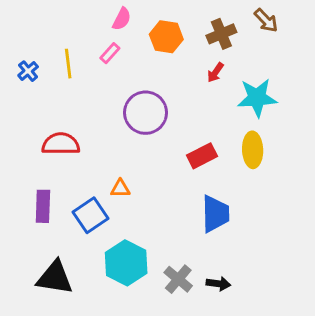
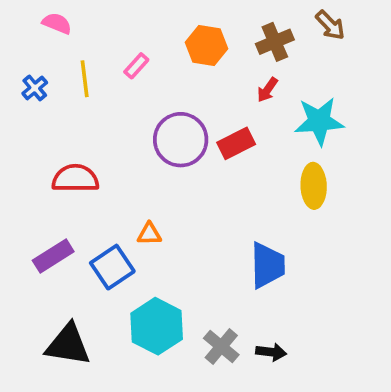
pink semicircle: (122, 19) -> (57, 23), moved, turned -95
red rectangle: (202, 156) -> (236, 143), moved
purple rectangle: (43, 206) -> (53, 256), turned 56

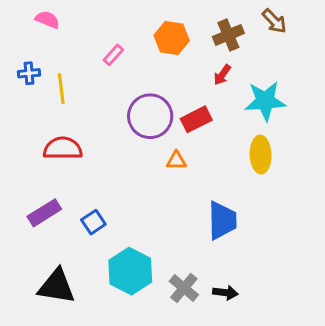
yellow line: (85, 79) -> (61, 89), moved
blue cross: (35, 88) -> (29, 73), turned 35
orange triangle: (149, 234) -> (176, 161), moved
blue square: (112, 267) -> (93, 222), size x0.7

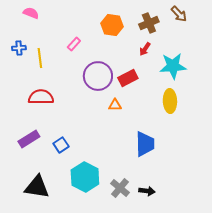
pink rectangle: (113, 55) -> (74, 44), moved

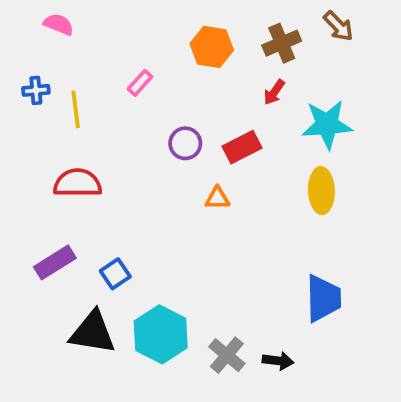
purple circle: (98, 76) -> (185, 143), size x0.6
blue trapezoid: (145, 144) -> (323, 298), moved
black triangle: (37, 187) -> (93, 332), moved

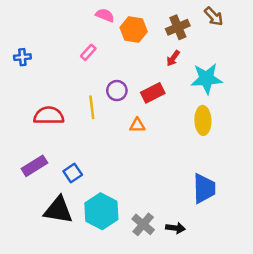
pink semicircle: (59, 24) -> (105, 15), moved
yellow line: (76, 109) -> (92, 107), moved

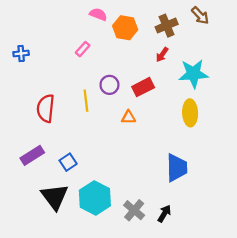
red semicircle: (49, 116) -> (46, 108), turned -84
blue trapezoid: (204, 189) -> (177, 168), moved
black triangle: (58, 210) -> (55, 197), turned 44
black arrow: (175, 228) -> (164, 214), turned -66

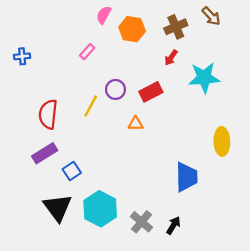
pink semicircle: (98, 14) -> (104, 15), turned -84
yellow line: (86, 101) -> (91, 106), turned 35
yellow ellipse: (190, 113) -> (222, 141), moved
purple rectangle: (32, 155) -> (45, 153), moved

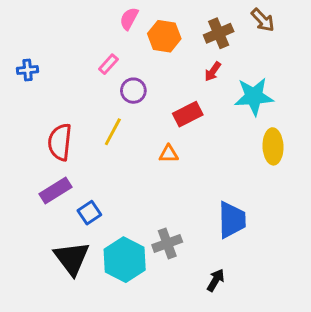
purple circle: (115, 89) -> (133, 91), moved
yellow ellipse: (222, 141) -> (273, 146), moved
gray cross: (141, 222) -> (167, 243), moved, turned 30

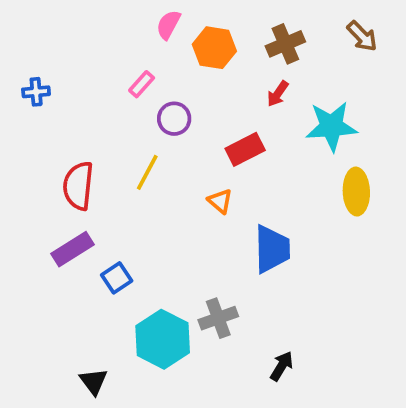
brown arrow: (263, 20) -> (362, 36), moved
orange triangle: (169, 154) -> (220, 201), turned 42
blue trapezoid: (232, 220) -> (272, 249), moved
black triangle: (72, 258) -> (94, 381), moved, size x0.6

